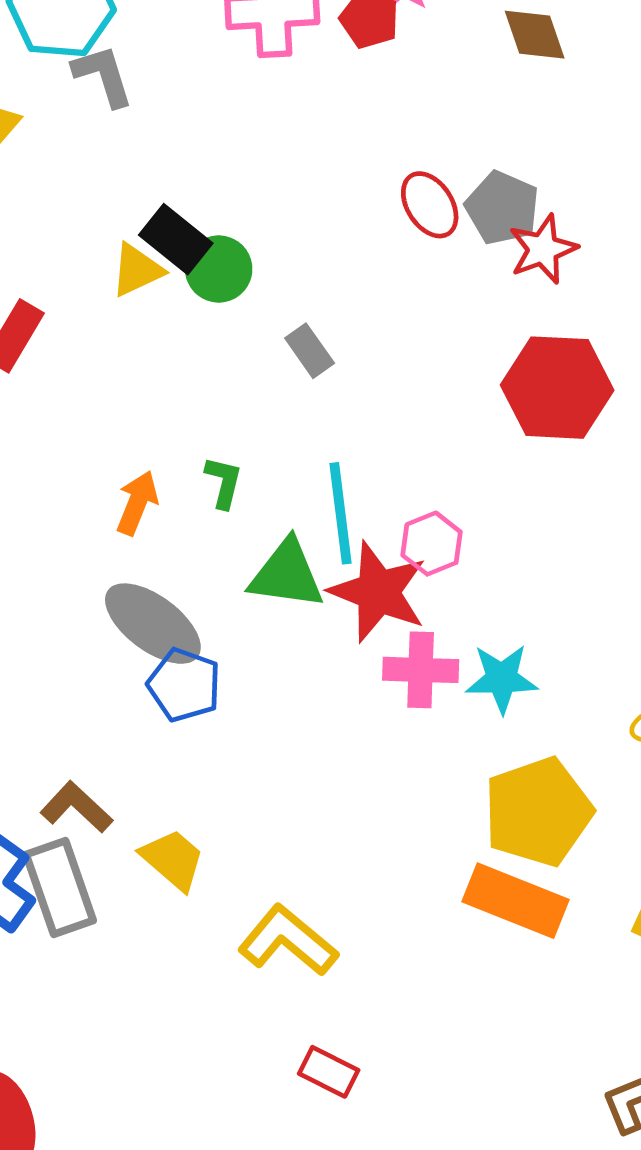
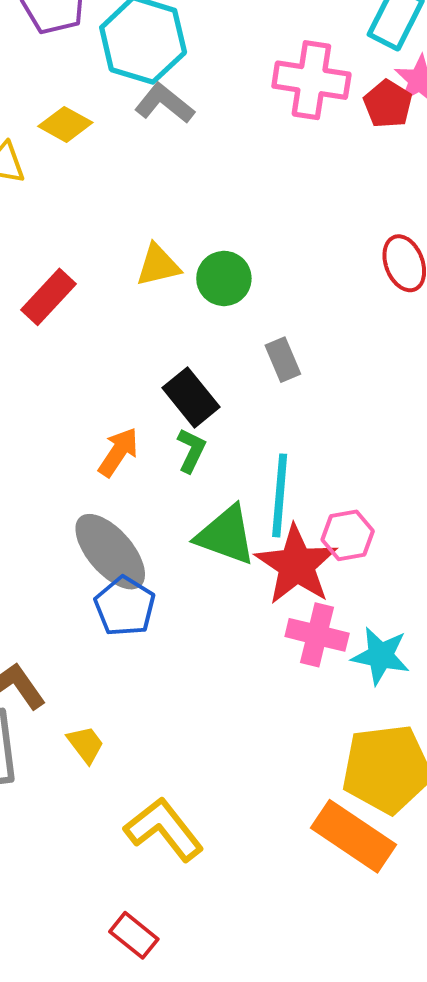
gray L-shape: (103, 76) -> (164, 103), turned -46
black rectangle: (176, 239) -> (191, 397), moved
yellow trapezoid: (173, 860) -> (86, 744), size x0.7
red rectangle: (329, 1072) -> (134, 935), moved

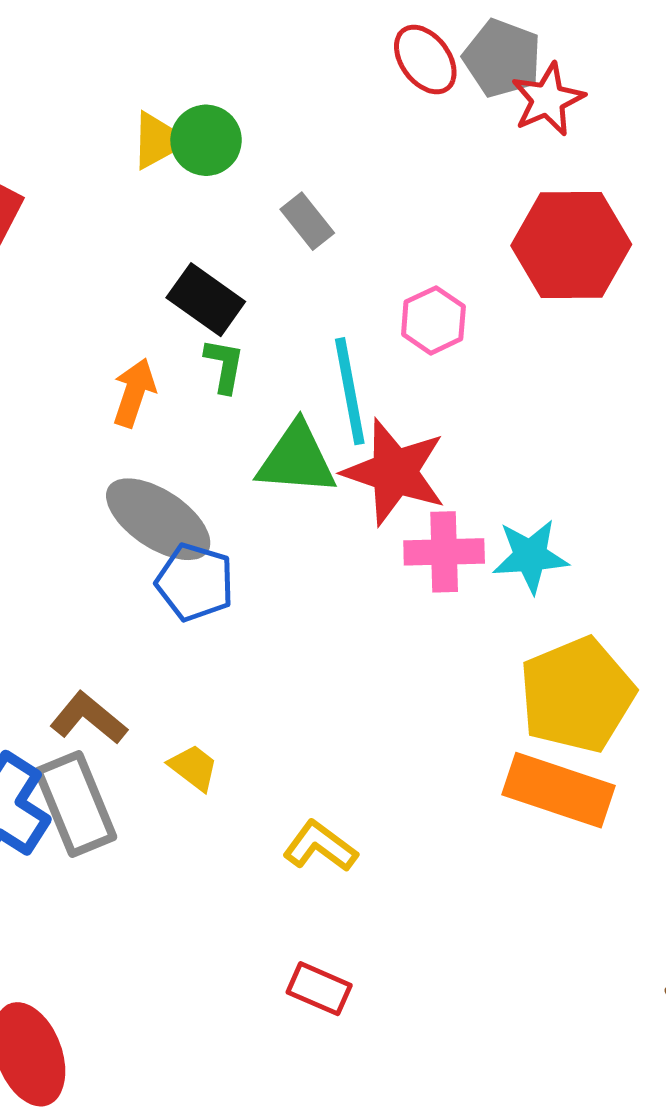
yellow triangle: (158, 265) -> (158, 141), moved
pink hexagon: (348, 535) -> (433, 320), moved
yellow L-shape: (164, 829) -> (320, 846), size x0.7

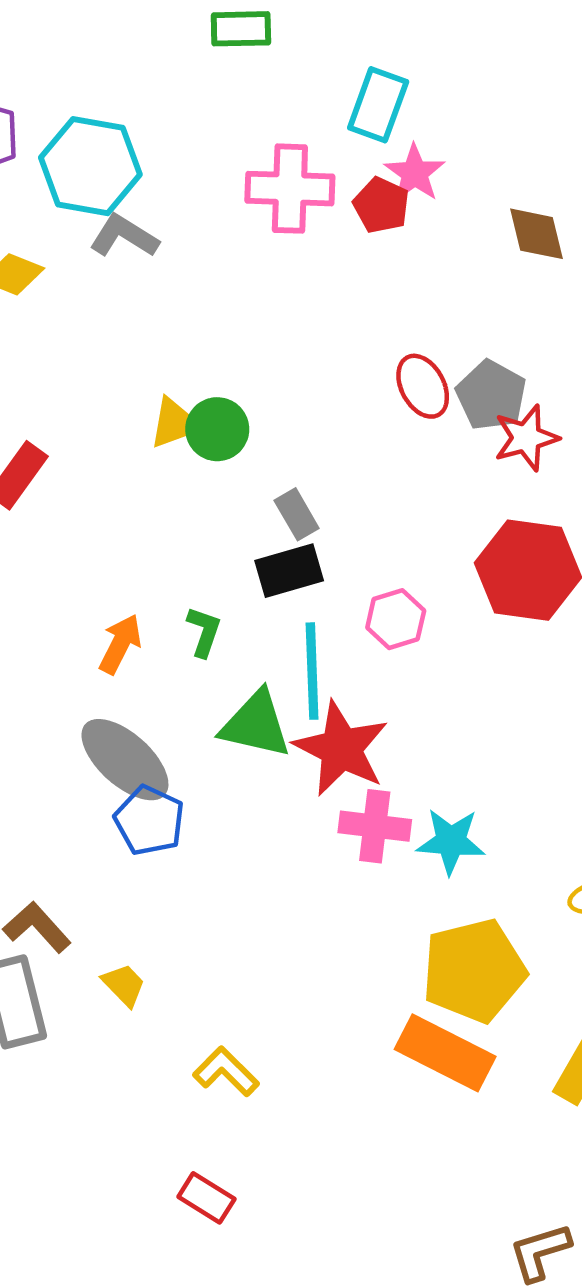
black rectangle: (206, 300) -> (289, 571), moved, turned -60

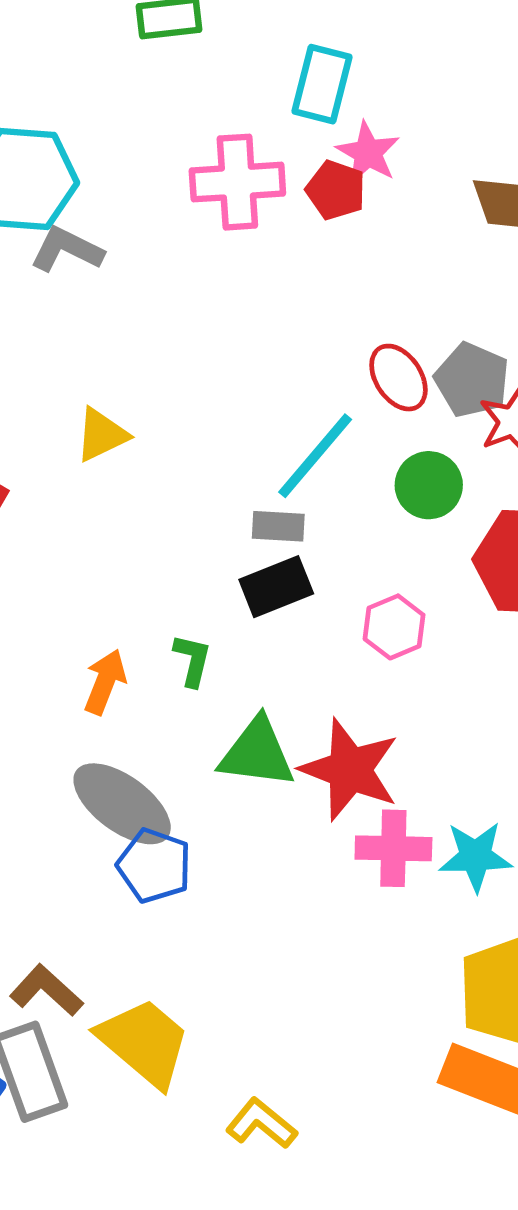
yellow triangle: (175, 423) -> (102, 435), moved
green circle: (217, 429) -> (429, 485), moved
gray rectangle: (297, 514) -> (278, 526), turned -51
cyan line: (312, 671) -> (315, 456), moved, turned 48
yellow trapezoid: (124, 985) -> (144, 1042), size x2.0

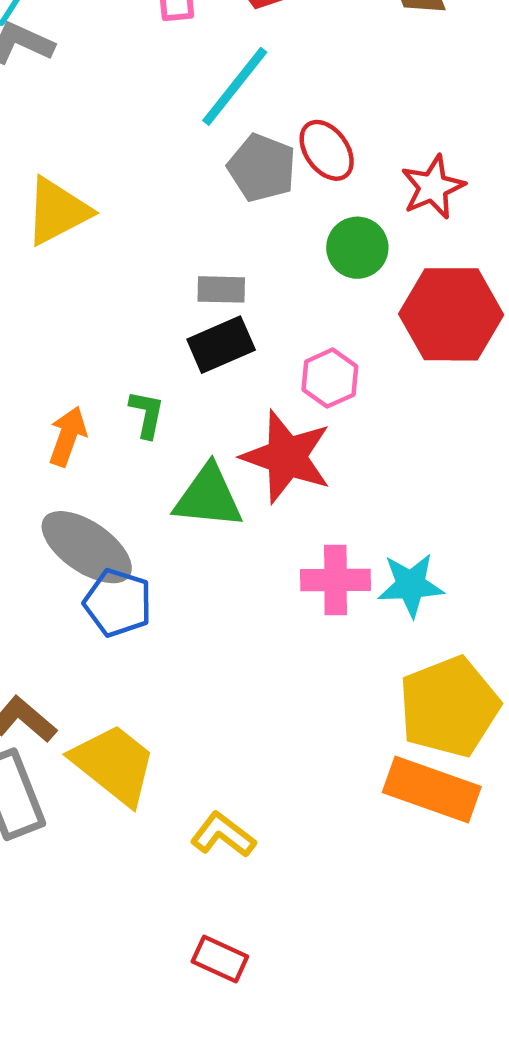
gray pentagon: (472, 380) -> (262, 168), moved
yellow triangle: (102, 435) -> (57, 211), size x1.4
cyan line: (315, 456) -> (235, 86), moved
red star: (350, 770) -> (286, 457), moved

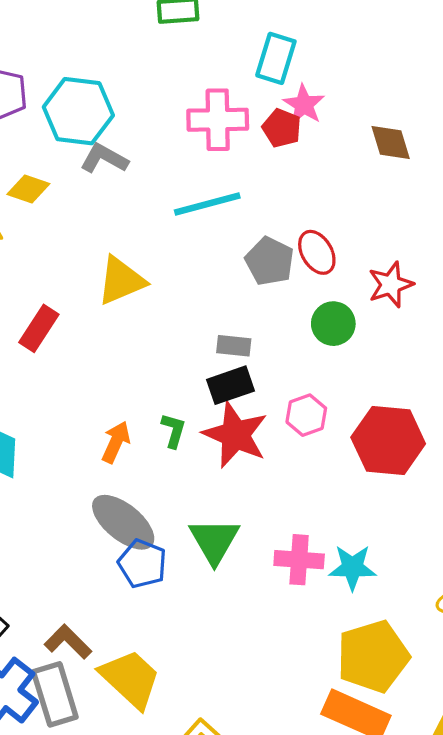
cyan line: (235, 86) -> (207, 204), moved, turned 32
red hexagon: (451, 314) -> (388, 441), moved
red star: (286, 457) -> (235, 435), moved
green triangle: (208, 497) -> (214, 541), moved, turned 50

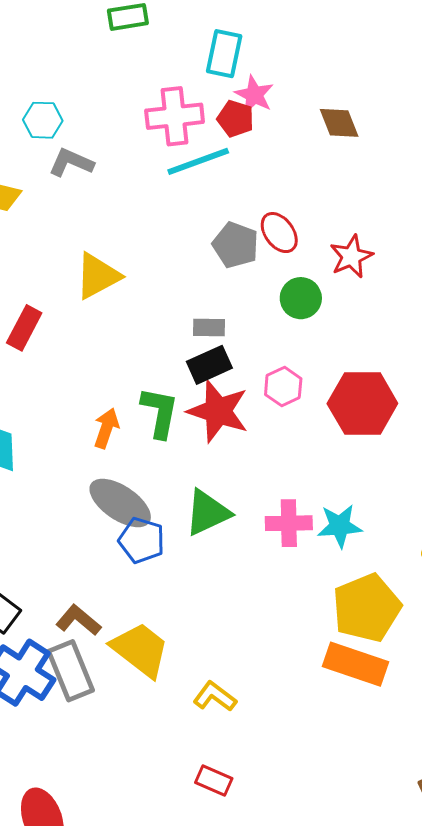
cyan hexagon: (78, 111) -> (43, 120), size x0.6
cyan line: (207, 204) -> (198, 161), moved
green L-shape: (174, 431) -> (160, 412), size x1.6
green triangle: (214, 541) -> (207, 513), turned 40

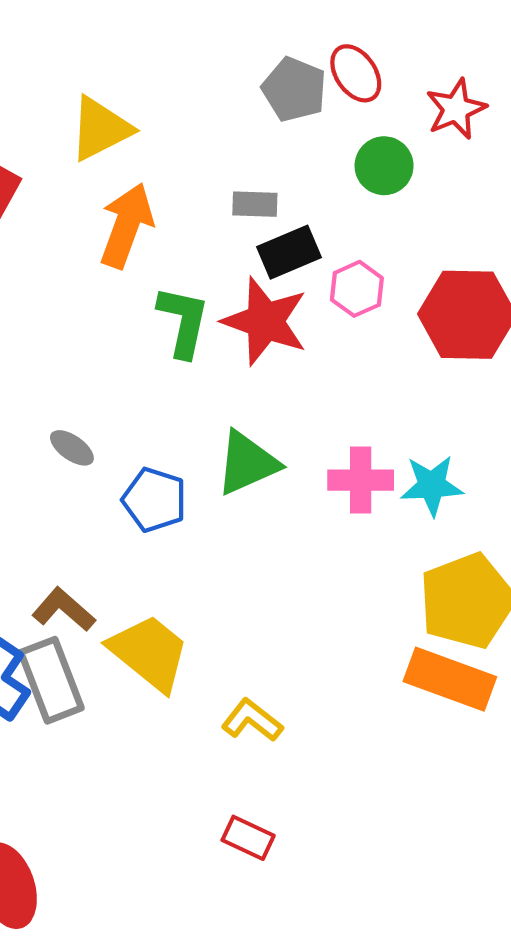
black rectangle: (209, 365) -> (289, 252), moved
orange arrow: (106, 428) -> (126, 226), moved, size x1.5
gray ellipse: (120, 503) -> (72, 448), moved, size x0.5

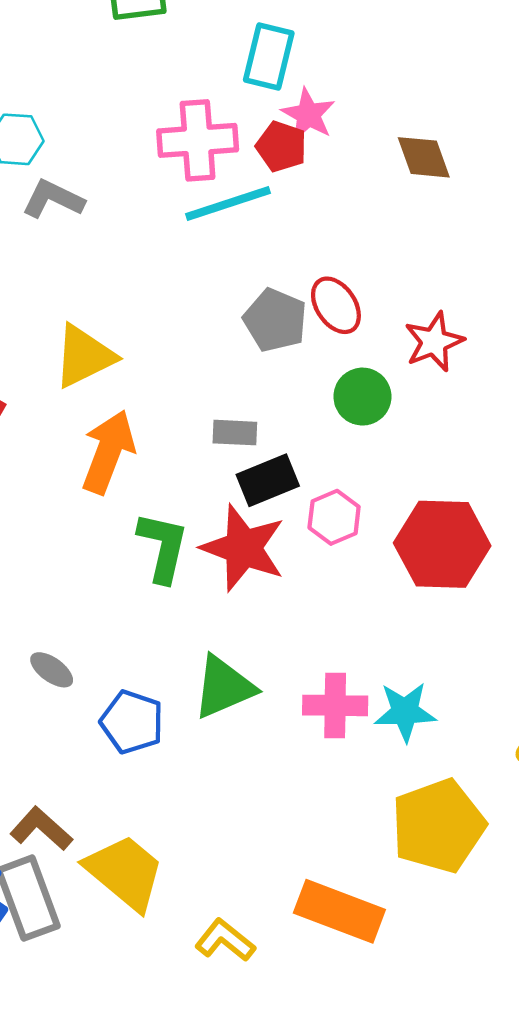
orange rectangle: (450, 679) -> (339, 911), moved

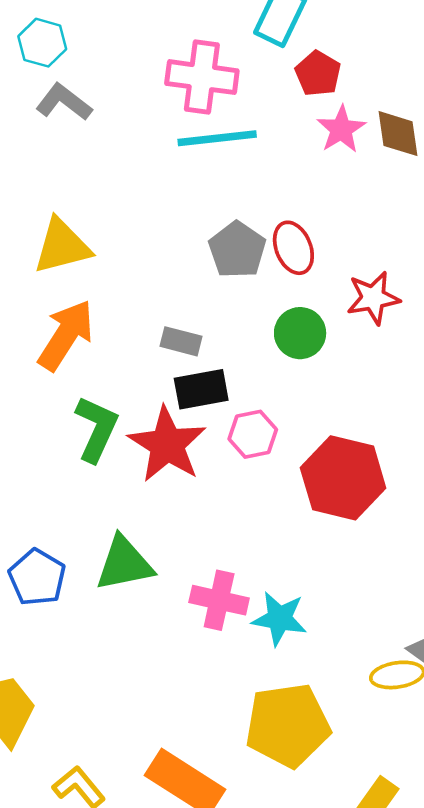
pink star: (308, 115) -> (341, 129), moved
red pentagon: (281, 147) -> (318, 73), moved

